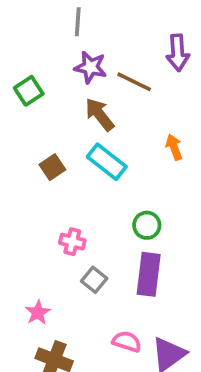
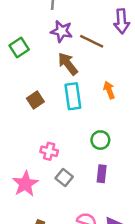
orange arrow: (174, 147) -> (109, 90), moved
cyan rectangle: (107, 162) -> (73, 96), turned 44
purple rectangle: (149, 274) -> (102, 174), size x0.6
pink star: (38, 312) -> (25, 184), moved, size x1.5

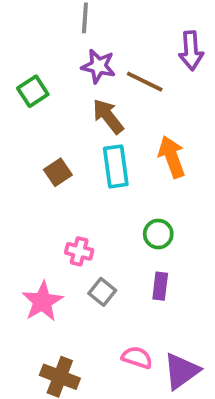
orange arrow: (109, 90) -> (172, 157), size x1.5

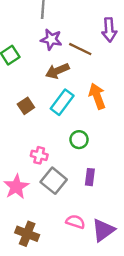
brown arrow: (108, 116) -> (57, 71), turned -75
cyan rectangle: (116, 166) -> (62, 102), turned 45
green circle: (158, 234) -> (79, 140), moved
gray square: (102, 292) -> (54, 181), size x1.5

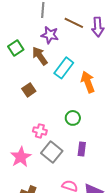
brown line: (80, 49) -> (74, 23), moved
brown arrow: (57, 71) -> (40, 56), moved, turned 78
cyan rectangle: (62, 102) -> (64, 68), moved

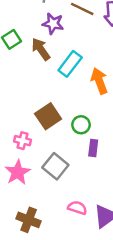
brown square: (29, 90) -> (48, 116), moved, size x1.5
pink cross: (40, 131) -> (22, 141), moved
purple rectangle: (82, 149) -> (93, 148), moved

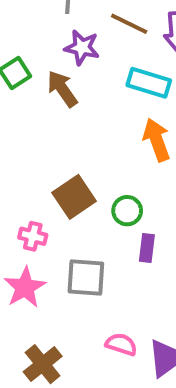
cyan rectangle: (70, 64) -> (149, 83), moved, turned 70
gray square: (55, 166) -> (86, 278), turned -35
brown cross: (29, 220) -> (43, 364), turned 30

